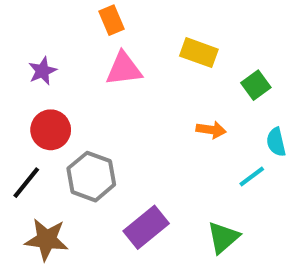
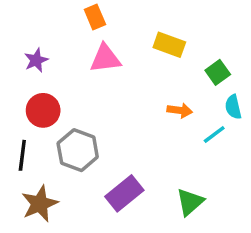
cyan semicircle: (276, 142) -> (233, 107), moved
cyan line: (252, 177) -> (214, 135), moved
black line: (26, 183) -> (22, 155), turned -32
brown star: (47, 239) -> (40, 204), turned -30

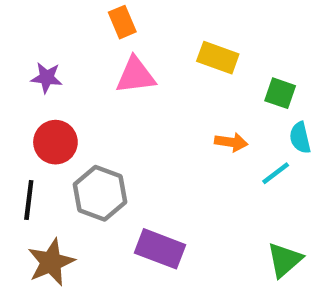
purple star: (36, 60) -> (47, 78), turned 30
green square: (218, 72) -> (280, 93), turned -35
purple rectangle: (124, 193) -> (160, 249), turned 60
green triangle: (190, 202) -> (285, 260), moved

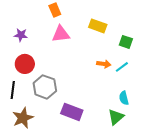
cyan semicircle: (300, 138) -> (124, 98), moved
cyan line: (276, 173) -> (122, 67), moved
green triangle: (285, 260) -> (116, 117), moved

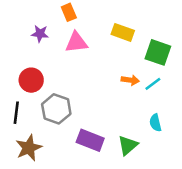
purple star: (21, 35) -> (40, 34), moved
green square: (126, 42) -> (158, 52), size x1.5
green triangle: (116, 117) -> (128, 145), moved

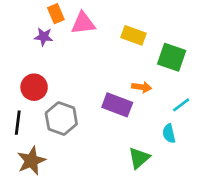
orange rectangle: (69, 12) -> (56, 14), moved
pink triangle: (76, 42) -> (83, 23), moved
cyan line: (153, 84) -> (181, 105), moved
purple rectangle: (90, 140) -> (117, 105), moved

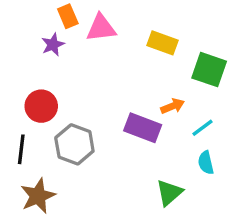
purple star: (44, 37) -> (53, 45), turned -30
orange arrow: (142, 87) -> (173, 106), turned -30
cyan line: (181, 105) -> (203, 128), moved

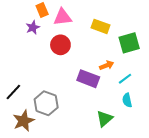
green square: (209, 70) -> (129, 43), turned -35
red circle: (41, 106) -> (60, 45), moved
gray hexagon: (74, 144) -> (46, 103), moved
black line: (21, 149) -> (13, 92), turned 36

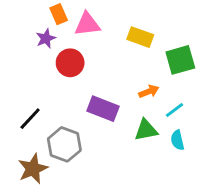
red circle: (60, 45) -> (70, 63), moved
purple rectangle: (88, 79) -> (103, 109), moved
black line: (13, 92) -> (30, 119), moved
green triangle: (105, 119) -> (146, 130), moved, turned 30

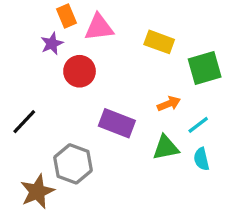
black line: (30, 119) -> (24, 122), moved

